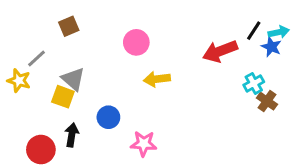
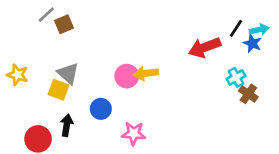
pink circle: (136, 42) -> (127, 76), moved
gray line: (36, 59) -> (46, 15), moved

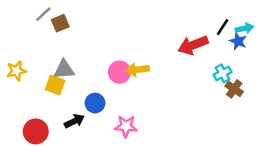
gray triangle: (68, 73) -> (64, 70), turned -45
yellow star: (18, 75) -> (16, 71), turned -30
black arrow: (67, 125) -> (74, 121), moved, turned 54

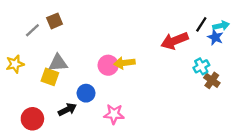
gray line: (43, 14) -> (32, 30), moved

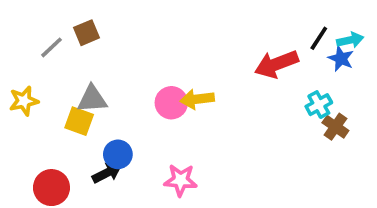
blue circle: (86, 93) -> (118, 154), moved

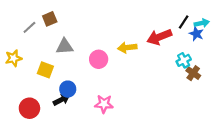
gray triangle: (92, 99) -> (65, 47), moved
yellow arrow: (197, 99) -> (127, 48), moved

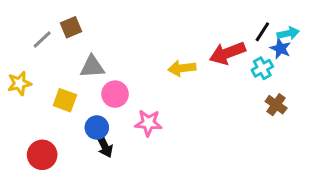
pink circle: (99, 59) -> (115, 94), moved
cyan cross: (184, 60) -> (262, 68), moved
black arrow: (61, 100) -> (104, 146), moved, turned 91
pink star: (104, 104) -> (148, 123), moved

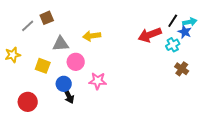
yellow arrow: (182, 68) -> (92, 36), moved

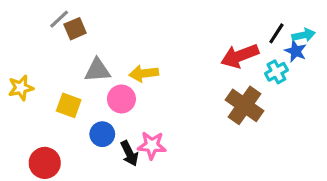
gray line: (28, 26) -> (59, 19), moved
yellow arrow: (92, 36) -> (144, 73), moved
brown cross: (182, 69) -> (244, 105), moved, size x1.6
pink star: (98, 81) -> (152, 145), moved
black arrow: (69, 96) -> (129, 153), moved

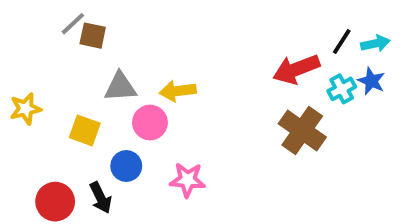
brown square: (75, 29) -> (93, 36), turned 35
blue star: (296, 51) -> (371, 81), moved
black arrow: (129, 153) -> (101, 198), moved

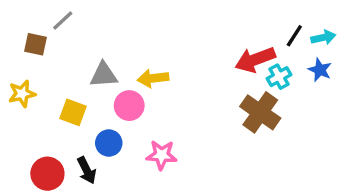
brown square: (93, 36) -> (36, 44), moved
cyan cross: (342, 89) -> (279, 77), moved

